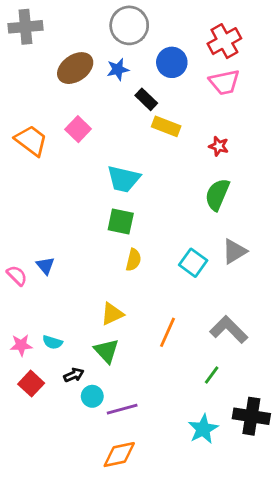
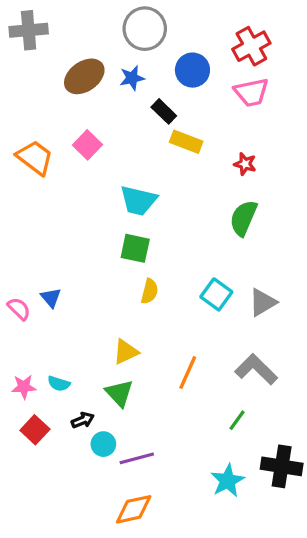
gray triangle: (234, 251) -> (263, 302), moved

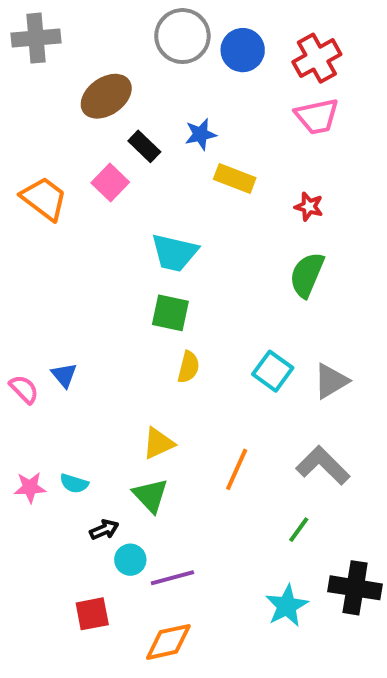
blue circle: (192, 70) -> (243, 50), moved
blue star: (132, 78) -> (201, 134), moved
black rectangle: (164, 111) -> (144, 146), moved
red square: (35, 430) -> (92, 614), moved, turned 36

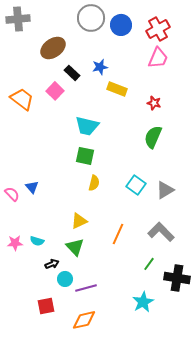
pink trapezoid: (317, 116) -> (158, 58), turned -55
black cross: (355, 588) -> (177, 278), moved

